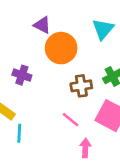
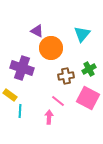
purple cross: (22, 75) -> (22, 68), size x1.6
pink arrow: (85, 148) -> (49, 117), moved

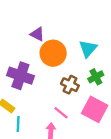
cyan triangle: (82, 34) -> (88, 49), moved
brown cross: (66, 76) -> (70, 85), turned 35

